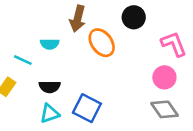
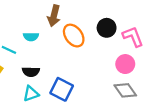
black circle: (134, 17) -> (107, 28), moved

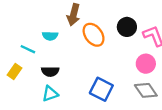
blue square: (62, 89) -> (101, 89), moved

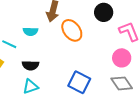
black circle: (127, 27) -> (104, 12), moved

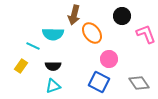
cyan semicircle: (30, 31) -> (53, 34), size x1.5
pink circle: (122, 58) -> (109, 59), moved

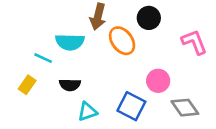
black circle: (122, 16) -> (149, 18), moved
pink circle: (109, 59) -> (158, 81), moved
cyan triangle: (53, 86) -> (87, 112), moved

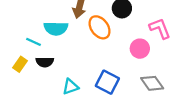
pink circle: (158, 81) -> (140, 49), moved
black semicircle: (70, 85) -> (45, 62), moved

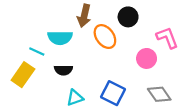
black semicircle: (45, 62) -> (63, 70), moved
yellow rectangle: (20, 64) -> (23, 75), size x1.5

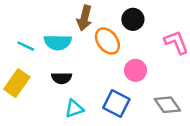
cyan line: (37, 52) -> (26, 46), moved
pink circle: (147, 58) -> (136, 70), moved

